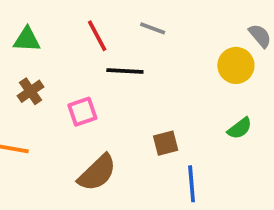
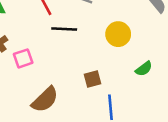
yellow circle: (236, 65) -> (118, 34), moved
pink square: (82, 112) -> (23, 58), moved

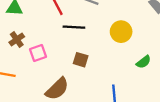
brown square: (92, 79) -> (81, 60), moved, turned 32

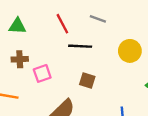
brown cross: (17, 39) -> (20, 59), turned 32

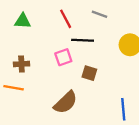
brown cross: (20, 59) -> (21, 64), moved
pink square: (42, 73) -> (63, 57), moved

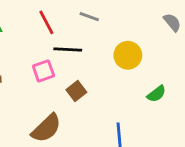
brown square: (89, 73) -> (76, 91), turned 35

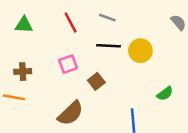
black line: (68, 50) -> (109, 46), moved
green semicircle: (156, 94) -> (165, 94), moved

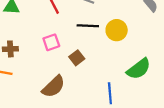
green semicircle: (165, 94) -> (139, 69), size x1.6

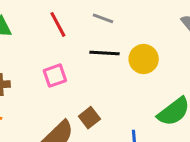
brown square: (77, 58) -> (89, 118), moved

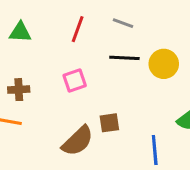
red line: (58, 24) -> (78, 29), turned 48
brown square: (89, 118) -> (109, 123), turned 30

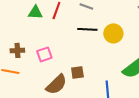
green triangle: (20, 32) -> (35, 12), moved
pink square: (75, 80) -> (44, 54), moved

